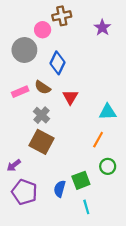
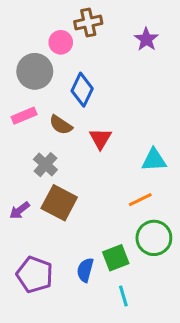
pink rectangle: (20, 92) -> (24, 116), moved
gray cross: (41, 115) -> (45, 165), moved
orange line: (98, 140) -> (140, 200), turned 35
purple arrow: (14, 165) -> (19, 210), moved
green circle: (108, 166) -> (154, 238), size x1.5

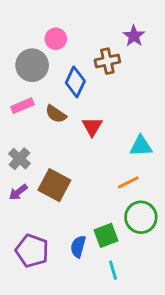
brown cross: (88, 22) -> (107, 61), moved
gray cross: (45, 165) -> (20, 159), moved

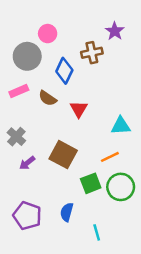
brown square: (54, 185) -> (63, 155), moved
purple arrow: (18, 192) -> (27, 163), moved
green square: (106, 235) -> (91, 183), moved

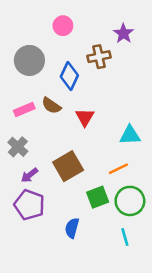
pink circle: (48, 34) -> (63, 26), moved
pink rectangle: (19, 91) -> (24, 109), moved
brown square: (63, 155) -> (68, 166), turned 32
purple pentagon: (27, 216) -> (29, 205), moved
cyan line: (97, 232) -> (125, 237), moved

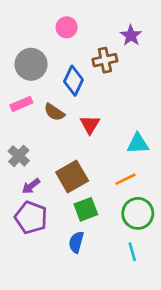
pink rectangle: (24, 109) -> (21, 104), moved
green square: (98, 197) -> (86, 209), moved

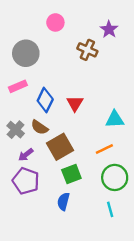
brown cross: (105, 60) -> (87, 50), turned 36
blue diamond: (73, 81) -> (45, 100), moved
brown semicircle: (54, 112) -> (39, 127), moved

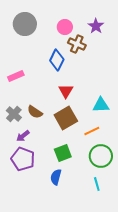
pink circle: (55, 22) -> (65, 27), moved
gray circle: (26, 53) -> (25, 24), moved
blue diamond: (45, 100) -> (57, 60), moved
brown square: (60, 147) -> (66, 118), moved

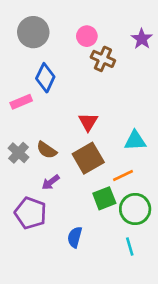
purple star: (96, 26) -> (142, 39), moved
blue diamond: (57, 60) -> (45, 78), moved
purple arrow: (23, 136) -> (51, 182), moved
green square: (63, 153) -> (104, 198), moved

